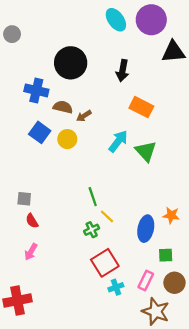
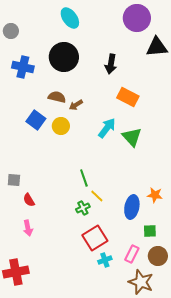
cyan ellipse: (116, 20) -> (70, 18), moved
blue cross: (36, 90) -> (23, 67), moved
gray square: (24, 199) -> (14, 180), moved
pink arrow: (31, 252) -> (28, 228), turned -42

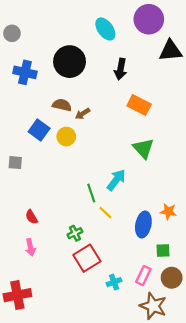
cyan ellipse: (70, 18) -> (105, 29), moved
cyan arrow: (107, 128) -> (116, 180), moved
gray square: (14, 180) -> (15, 163), moved
green cross: (83, 208) -> (75, 233), moved
red square: (95, 238) -> (87, 258), moved

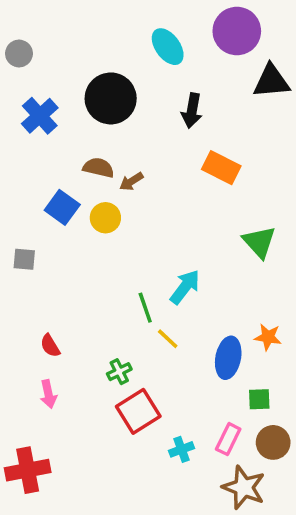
blue cross: (25, 72) -> (40, 116), turned 35
green triangle: (143, 148) -> (259, 242), moved

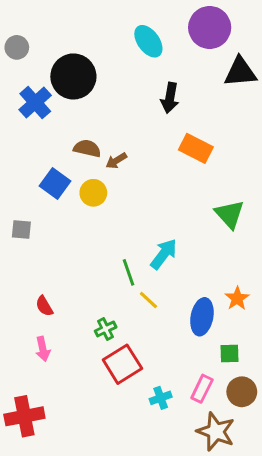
black circle: (111, 98) -> (73, 76), moved
orange star: (268, 337) -> (237, 298), turned 30

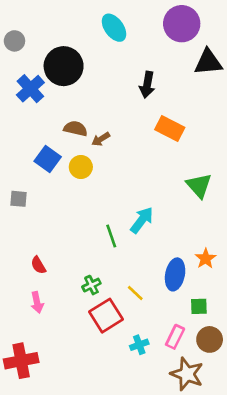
cyan ellipse: (148, 41) -> (114, 28), moved
yellow line: (148, 300) -> (135, 293), moved

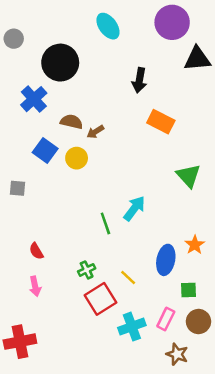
blue cross: (30, 89) -> (34, 99), moved
cyan cross: (139, 345) -> (132, 327), size x1.5
brown star: (187, 374) -> (177, 354), size x0.7

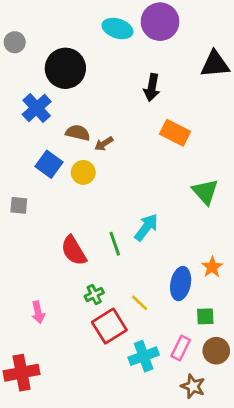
purple circle: (172, 22) -> (160, 22), moved
cyan ellipse: (108, 26) -> (118, 29), turned -36
red semicircle: (36, 251) -> (74, 251), moved, size x1.6

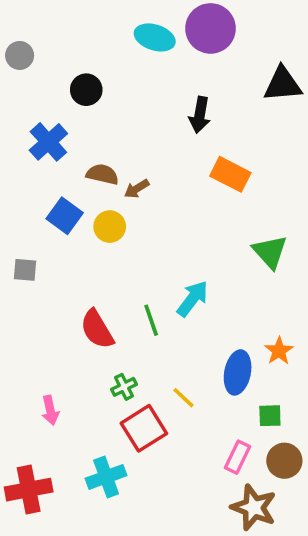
black circle: (65, 68) -> (86, 90), size x0.6
cyan cross: (144, 356) -> (106, 477), moved
brown star: (193, 386) -> (254, 508), size x1.4

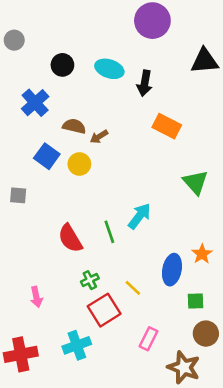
cyan ellipse: (155, 37) -> (109, 69), moved
pink rectangle: (238, 457) -> (149, 339), moved

